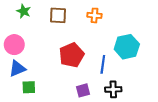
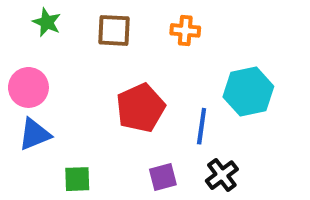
green square: (29, 87) -> (77, 179), moved
black cross: (113, 89) -> (222, 175), turned -35

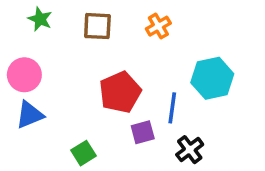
orange cross: (185, 30) -> (158, 26), turned -35
purple square: (163, 177) -> (143, 132), moved
green square: (77, 179) -> (84, 153), moved, turned -30

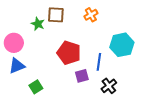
green star: (40, 19) -> (38, 24), moved
red pentagon: (120, 92) -> (69, 53), turned -30
green square: (84, 153) -> (36, 87), moved

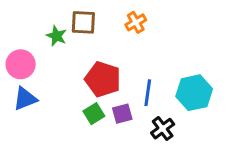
cyan hexagon: (122, 45) -> (194, 93), moved
green square: (36, 87) -> (94, 114), moved

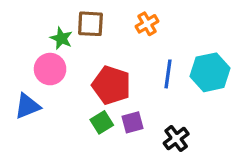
pink circle: (21, 64) -> (50, 69), moved
blue line: (148, 93) -> (168, 74), moved
cyan hexagon: (194, 93) -> (210, 72), moved

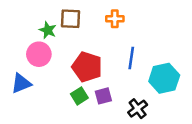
orange cross: (147, 24) -> (115, 19), turned 30
cyan hexagon: (210, 72) -> (164, 78), moved

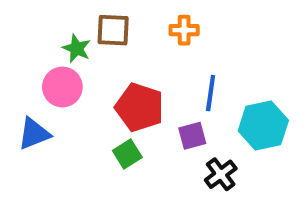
purple square: (103, 96) -> (192, 136), moved

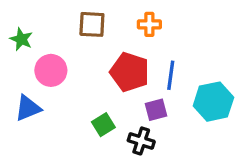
green star: (77, 48) -> (21, 39), moved
red pentagon: (140, 107) -> (130, 72), moved
black cross: (221, 174) -> (141, 141), moved, turned -35

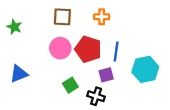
pink circle: (51, 70) -> (60, 48), moved

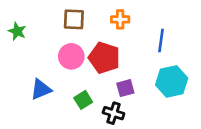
blue line: (116, 51) -> (161, 41), moved
blue triangle: (19, 74) -> (41, 89), moved

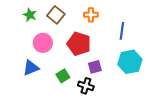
brown square: (74, 19) -> (56, 15), turned 36
green star: (17, 31) -> (30, 15), moved
pink circle: (71, 56) -> (43, 43), moved

